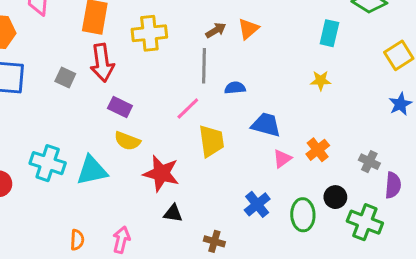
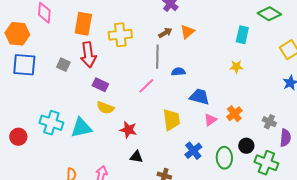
yellow trapezoid: (211, 141) -> (171, 120), moved
red star: (161, 173) -> (128, 130), size x0.7

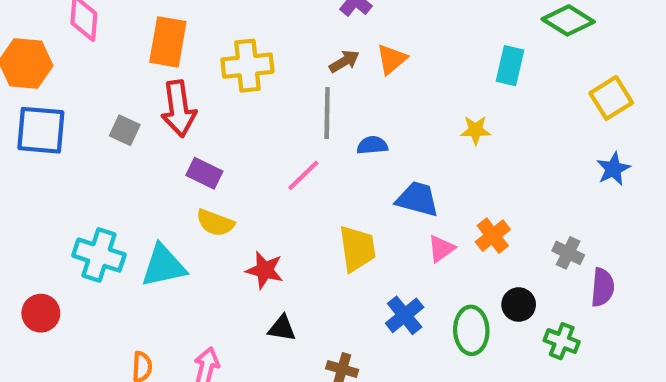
yellow star: (236, 67) -> (476, 130), moved
red circle: (18, 137) -> (41, 313), moved
green cross: (266, 163) -> (562, 341), size x0.7

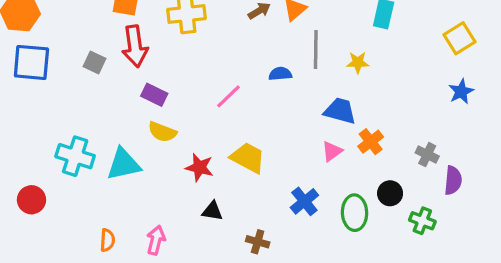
gray line: (327, 113) -> (316, 50), moved
blue trapezoid: (417, 199) -> (340, 111), moved
yellow trapezoid: (357, 249) -> (248, 158), moved, turned -54

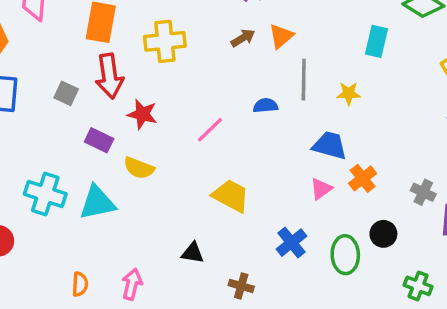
purple rectangle: (154, 95) -> (99, 140), moved
red star: (199, 167) -> (142, 114), moved
green cross: (422, 221) -> (418, 286), moved

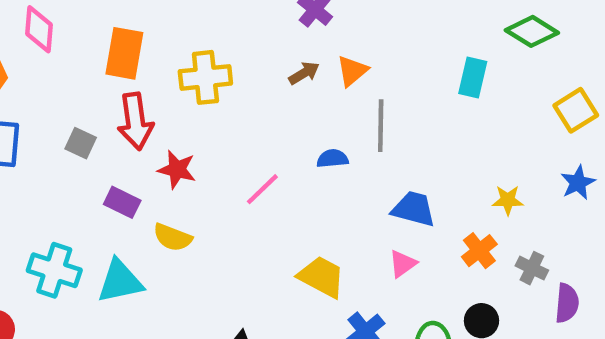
yellow star: (349, 93) -> (508, 200), moved
orange cross: (363, 178) -> (479, 251), moved
yellow trapezoid: (231, 196) -> (322, 277), moved

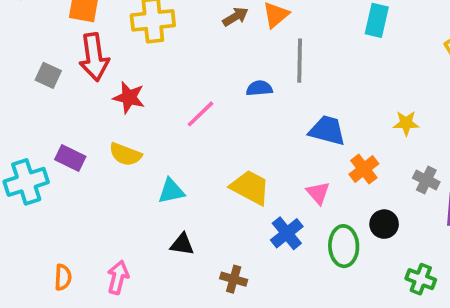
purple rectangle: (122, 202) -> (70, 158), moved
orange cross: (479, 251) -> (364, 169), moved
pink triangle: (403, 264) -> (318, 193), moved, turned -35
cyan cross: (54, 270) -> (26, 182), turned -36
cyan triangle: (120, 281) -> (171, 191), moved, size x0.7

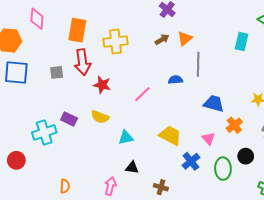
gray square: (48, 75) -> (57, 72), turned -32
pink arrow: (118, 277) -> (110, 186), moved

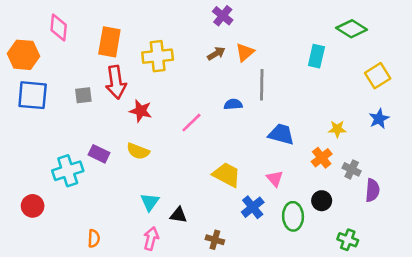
orange cross: (234, 125) -> (322, 158), moved
cyan triangle: (126, 138) -> (150, 202), moved, turned -42

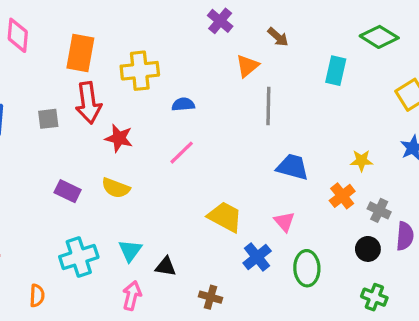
brown arrow: (216, 54) -> (278, 37), moved, turned 72
blue semicircle: (233, 104) -> (183, 104), moved
cyan cross: (68, 171) -> (79, 257), moved
black circle: (322, 201) -> (368, 249), moved
orange semicircle: (94, 238) -> (37, 296), moved

